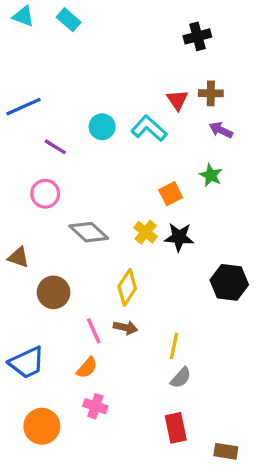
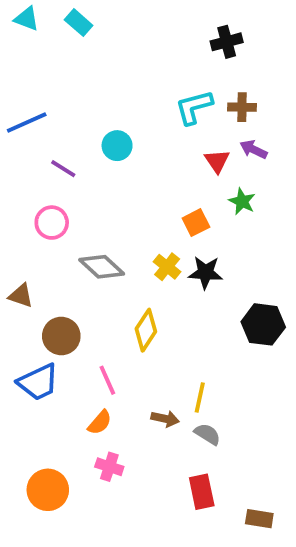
red triangle: (177, 100) -> (217, 161), moved
cyan L-shape: (149, 128) -> (194, 107), moved, turned -57
brown arrow: (125, 328) -> (165, 419), moved
blue trapezoid: (27, 363) -> (38, 382), moved
gray semicircle: (181, 378) -> (207, 434), turned -100

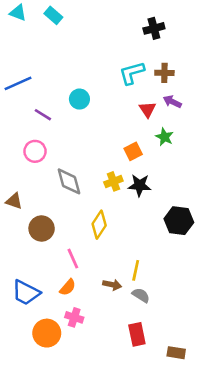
gray diamond: (102, 267) -> (69, 181), turned 32
yellow cross: (167, 267) -> (113, 181), turned 30
blue trapezoid: (38, 382) -> (26, 293), moved, turned 52
orange circle: (48, 490) -> (47, 333), moved

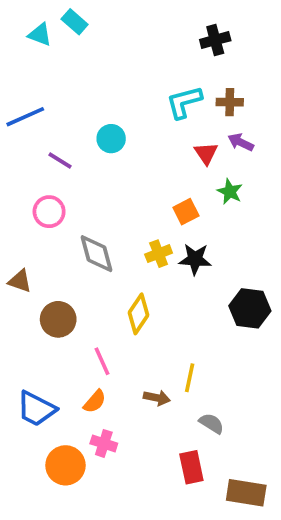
cyan triangle: (18, 13) -> (40, 35), moved
gray semicircle: (141, 295) -> (212, 423), moved
brown rectangle: (176, 353) -> (246, 493), size x1.5

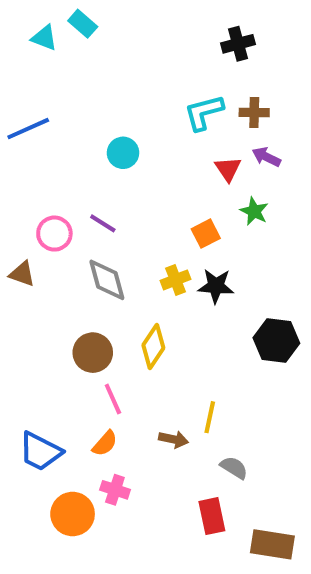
purple line: (60, 161) -> (103, 223), moved
brown triangle: (20, 281) -> (22, 274), moved
brown circle: (58, 319) -> (93, 353), moved

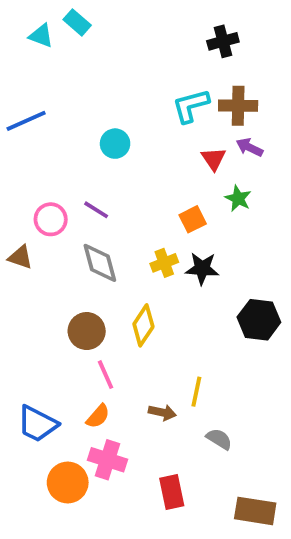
brown cross: (254, 112) -> (238, 106), size x1.4
pink cross: (115, 490) -> (107, 460), size x1.4
red rectangle: (212, 516) -> (172, 492), moved

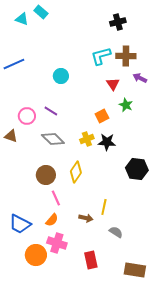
purple arrow: (249, 147) -> (140, 78), moved
gray diamond: (100, 263) -> (53, 139), turned -30

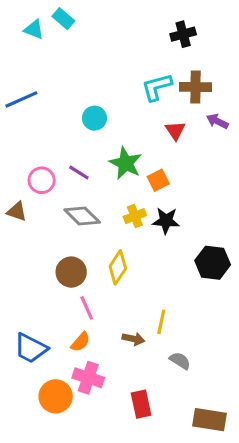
green star: (126, 105) -> (126, 163), moved, size x1.5

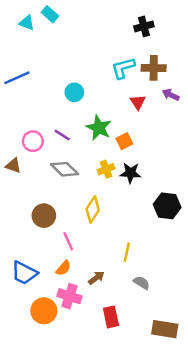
brown circle: (71, 272) -> (44, 216), moved
brown arrow: (133, 339) -> (96, 278), moved, turned -49

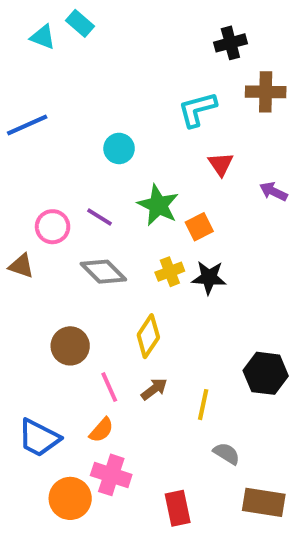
brown cross: (154, 68) -> (266, 92), moved
purple arrow: (171, 95) -> (273, 191), moved
black hexagon: (167, 206) -> (266, 373), moved
brown arrow: (96, 278) -> (154, 389), moved
brown rectangle: (165, 329) -> (264, 502), moved

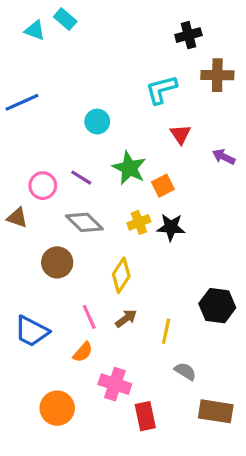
brown circle: (70, 346) -> (57, 262), moved
blue trapezoid: (39, 438) -> (32, 331), moved
pink cross: (111, 475) -> (115, 384), moved

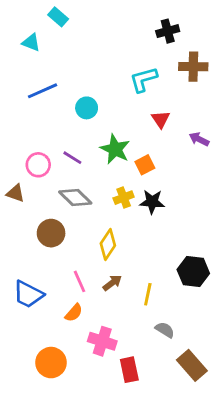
cyan triangle: (35, 30) -> (31, 42), moved
blue line: (22, 102) -> (42, 91), moved
brown rectangle: (216, 411) -> (192, 365), turned 40

